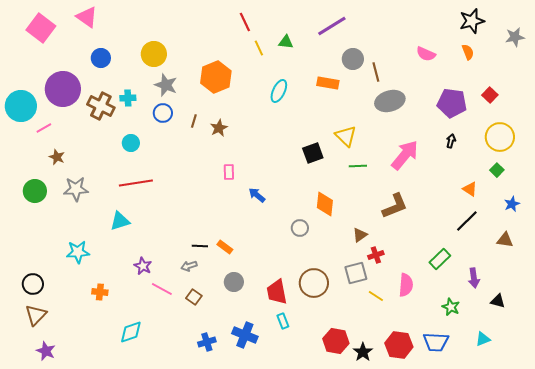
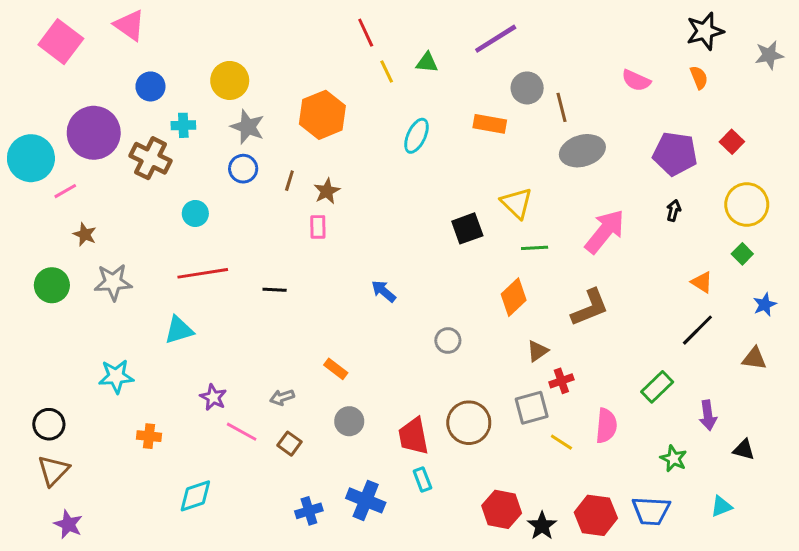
cyan cross: (128, 98) -> (183, 125), moved
pink rectangle: (229, 172) -> (318, 227), moved
orange diamond: (325, 204) -> (514, 297), moved, turned 40
black line: (200, 246) -> (275, 290), moved

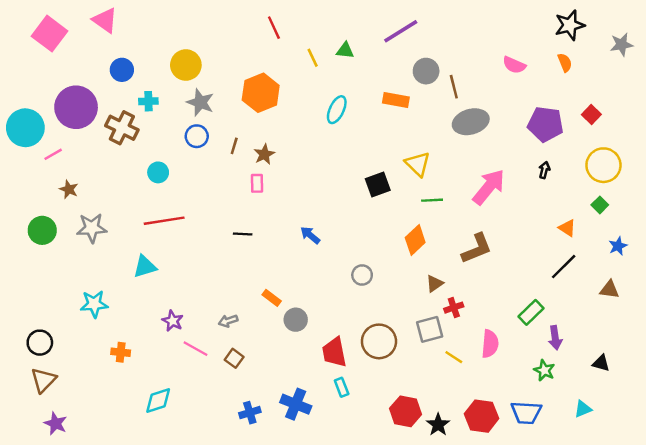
red line: (366, 33) -> (274, 28), moved
black line: (275, 290) -> (243, 234), moved
purple arrow: (708, 415) -> (555, 338), moved
gray circle: (349, 421) -> (296, 320), moved

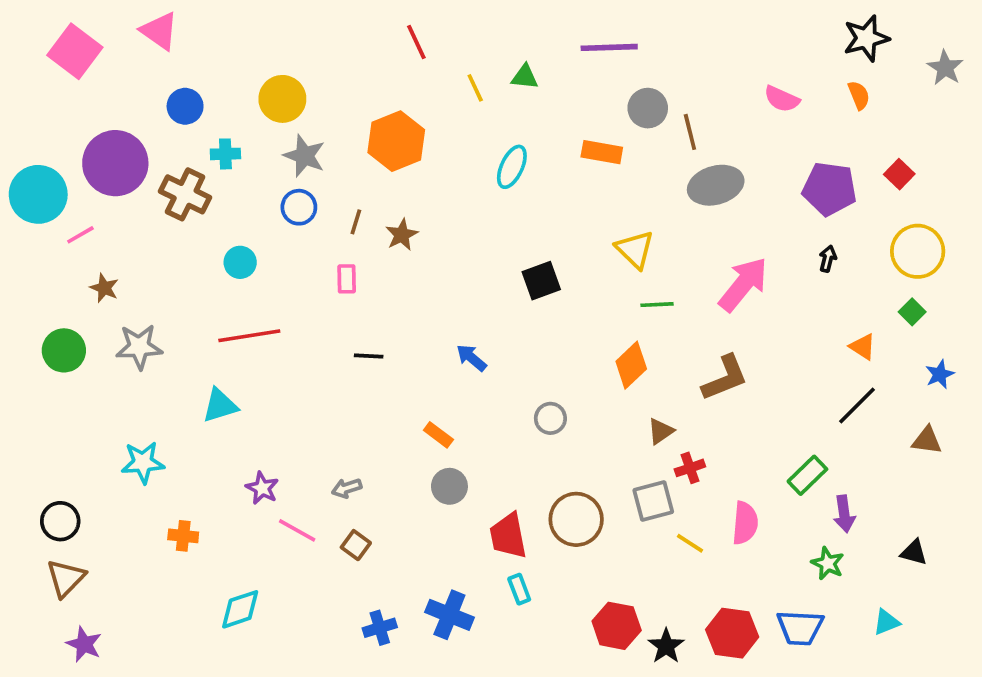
purple line: (401, 31) -> (609, 47), turned 30
gray star: (622, 44) -> (945, 68), turned -30
pink rectangle: (257, 183) -> (347, 279), moved
black square: (378, 184) -> (541, 281), moved
orange rectangle: (272, 298) -> (438, 435), moved

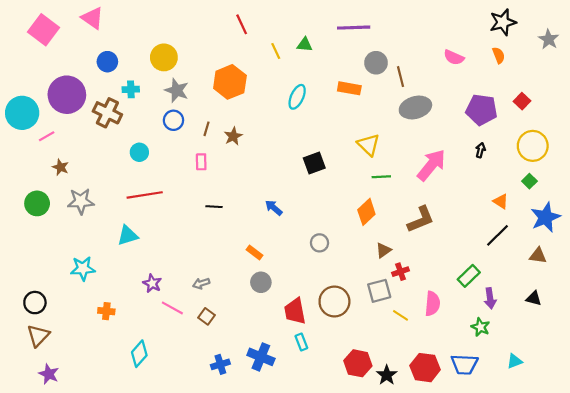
blue star: (940, 374) -> (545, 217), size x1.8
black triangle: (914, 552) -> (534, 298), moved
cyan diamond: (240, 609) -> (139, 354), turned -30

